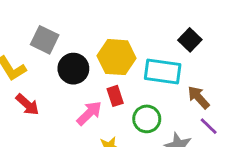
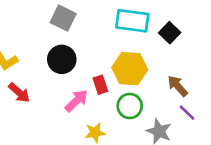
gray square: (45, 40) -> (63, 18), moved
yellow hexagon: (117, 57) -> (130, 69), moved
cyan rectangle: (163, 71) -> (132, 21), moved

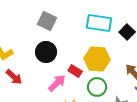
red rectangle: (100, 85) -> (75, 71), turned -40

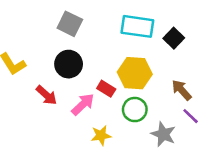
red arrow: (14, 77) -> (46, 95), moved

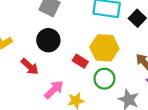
pink arrow: (83, 104) -> (54, 90), moved

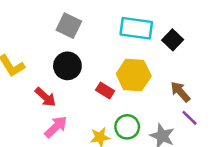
green circle: (104, 79) -> (127, 127), moved
pink arrow: (54, 90) -> (56, 127), moved

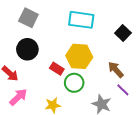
black square: (173, 40) -> (123, 33), moved
green circle: (127, 127) -> (74, 83), moved

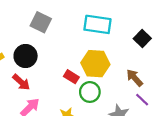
black circle: (27, 49) -> (26, 56), moved

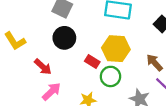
black circle: (26, 56) -> (64, 38), moved

